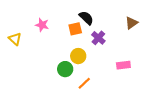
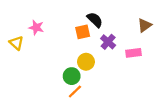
pink star: (42, 25) -> (36, 27), moved
pink rectangle: (123, 65) -> (133, 53), moved
orange line: (84, 83) -> (75, 92), moved

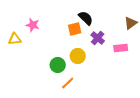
yellow triangle: (16, 43) -> (15, 39), turned -48
green circle: (72, 76) -> (58, 65), moved

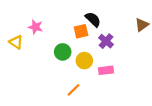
yellow triangle: (15, 39) -> (16, 42), turned 40
pink rectangle: (121, 48) -> (106, 70), moved
green circle: (58, 65) -> (63, 52), moved

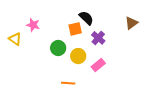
pink rectangle: (106, 70) -> (98, 65), turned -32
orange line: (73, 90) -> (68, 83), turned 48

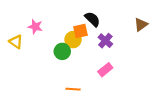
yellow circle: (78, 56) -> (73, 40), moved

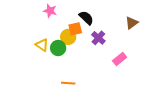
pink star: (35, 27) -> (50, 11), moved
yellow triangle: (16, 42) -> (42, 45), moved
pink rectangle: (105, 70) -> (120, 59), moved

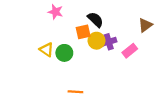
yellow circle: (68, 37) -> (97, 41), moved
purple cross: (98, 38) -> (109, 42), turned 32
pink rectangle: (120, 59) -> (130, 51), moved

